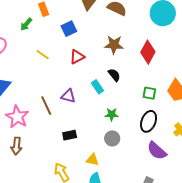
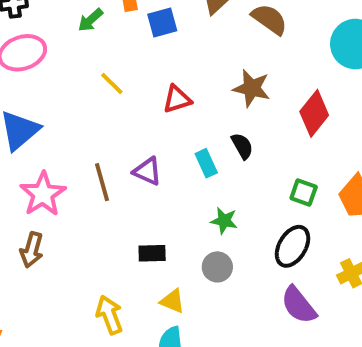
blue square: (69, 29) -> (162, 22), moved
black rectangle: (70, 135) -> (152, 253), moved

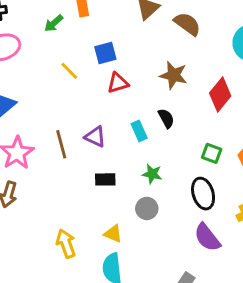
blue square: (162, 22) -> (105, 53), moved
black ellipse: (292, 246) -> (203, 194), turned -48
black rectangle: (152, 253) -> (105, 179), moved

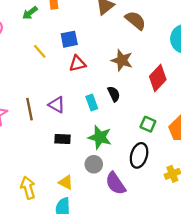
green star: (152, 174) -> (100, 137), size x1.5
black ellipse: (203, 194) -> (139, 155), turned 30
purple semicircle: (207, 237) -> (115, 183), moved

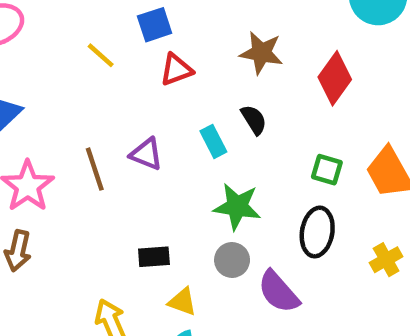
black rectangle: (62, 139) -> (154, 257), moved

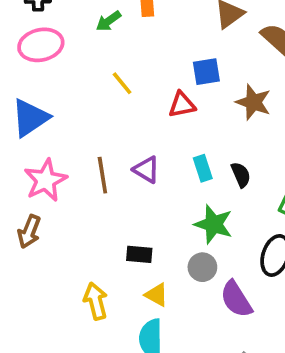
blue square: (155, 25) -> (206, 72), moved
black semicircle: (254, 120) -> (241, 175), moved

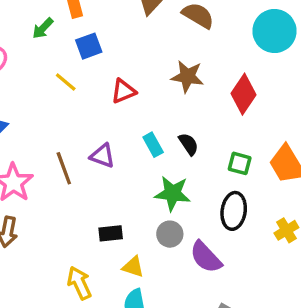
blue square: (206, 72) -> (89, 46), moved

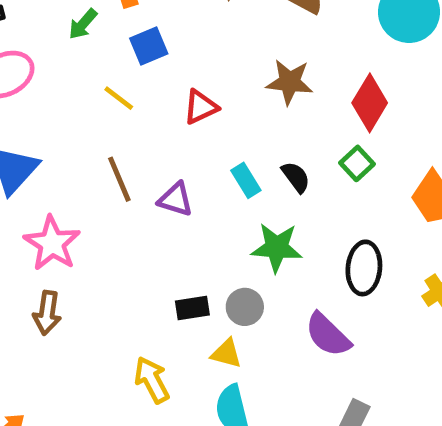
green square: (240, 163) -> (357, 163), moved, turned 35
brown line: (64, 168) -> (119, 179), moved
gray circle: (170, 234) -> (245, 307), moved

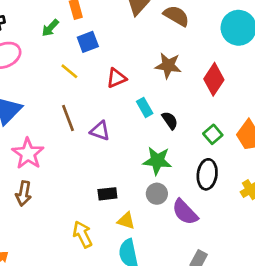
green square: (357, 163) -> (213, 134), moved
cyan rectangle: (246, 180) -> (145, 107), moved
gray circle: (245, 307) -> (157, 194), moved

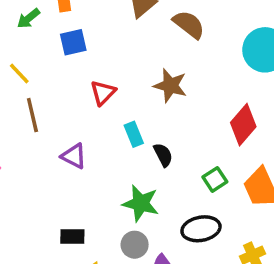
yellow line: (69, 71) -> (19, 73), moved
red triangle: (116, 78) -> (103, 93), turned -30
red diamond: (214, 79) -> (243, 125), moved
brown line: (68, 118) -> (32, 115), moved
black ellipse: (207, 174) -> (201, 229), turned 64

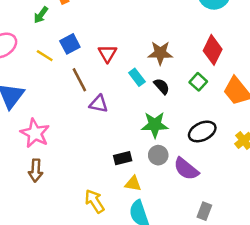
blue square: (73, 42) -> (70, 44), moved
brown star: (170, 86) -> (160, 53), moved
brown line: (32, 115) -> (79, 80), moved
green square: (215, 179) -> (198, 82), moved
black rectangle: (72, 236) -> (123, 158), moved

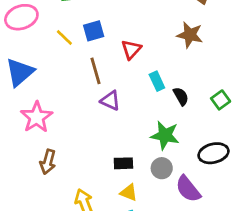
brown star: (160, 53) -> (190, 35), moved
brown arrow: (36, 170) -> (48, 162), moved

